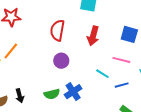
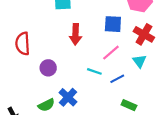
red semicircle: (57, 30) -> (23, 44), moved
pink line: (121, 60) -> (111, 53), turned -42

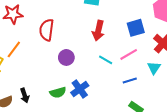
blue square: (113, 24) -> (136, 28), turned -30
cyan line: (94, 71) -> (106, 60), moved

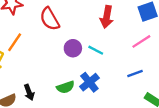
red semicircle: (47, 30) -> (50, 19), turned -35
cyan line: (106, 60) -> (96, 50), moved
blue line: (130, 80) -> (135, 74), moved

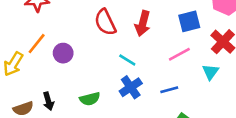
red semicircle: (50, 19) -> (105, 22), moved
purple circle: (73, 48) -> (63, 53), moved
blue cross: (89, 82) -> (131, 87), moved

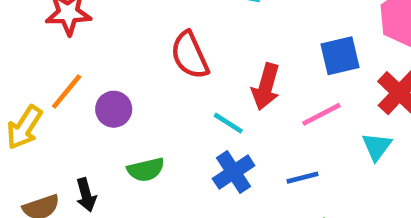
red arrow: (143, 23) -> (266, 87), moved
green semicircle: (90, 99) -> (146, 170), moved

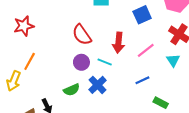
blue square: (340, 56) -> (142, 15), moved
purple circle: (114, 109) -> (81, 62), moved
blue cross: (234, 172) -> (98, 85), moved

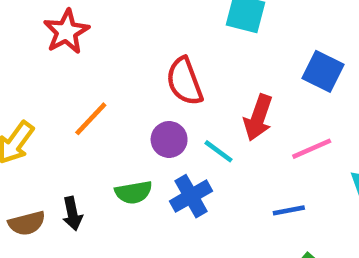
blue square: (142, 15) -> (323, 71), turned 36
red star: (24, 26) -> (66, 32), turned -30
orange line: (30, 61) -> (91, 119), moved

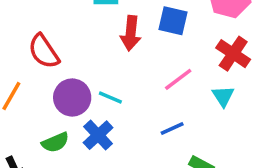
red semicircle: (185, 81) -> (44, 51), moved
red arrow: (258, 118) -> (131, 33), moved
purple circle: (169, 139) -> (72, 97), size x1.4

